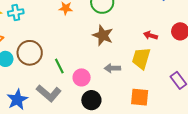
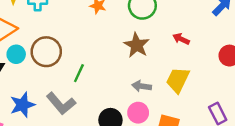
red arrow: (150, 35) -> (181, 39), moved
green line: (59, 66) -> (79, 73), turned 42
pink circle: (82, 77) -> (138, 113), moved

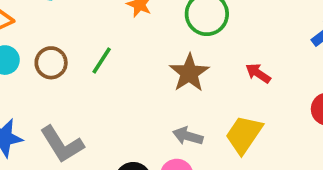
brown circle: (46, 52) -> (51, 63), size x0.7
green line: (79, 73) -> (102, 61), moved

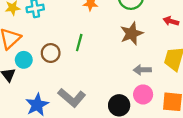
brown star: (189, 73) -> (132, 34), turned 30

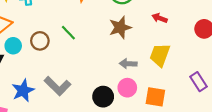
green line: (79, 43) -> (68, 33), turned -63

